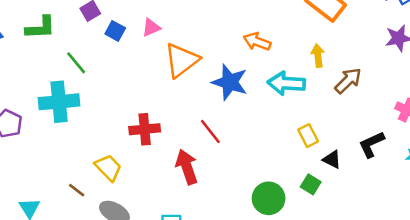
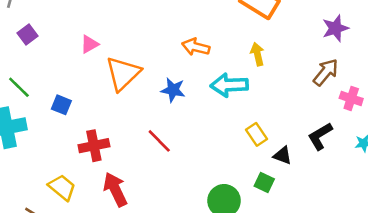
blue square: (115, 31) -> (61, 105), moved
brown arrow: (348, 81) -> (326, 72), moved
blue star: (230, 82) -> (173, 90), size x0.7
red arrow: (187, 167) -> (115, 189), moved

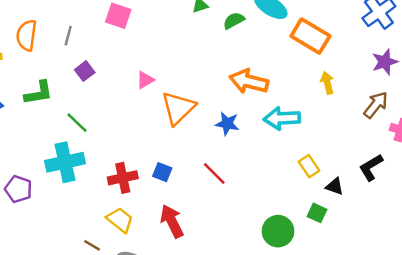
orange arrow: (196, 47) -> (249, 81), size x1.4
yellow arrow: (257, 54) -> (327, 83), moved
blue square: (61, 105) -> (162, 172), moved
red cross: (94, 146) -> (123, 178), moved

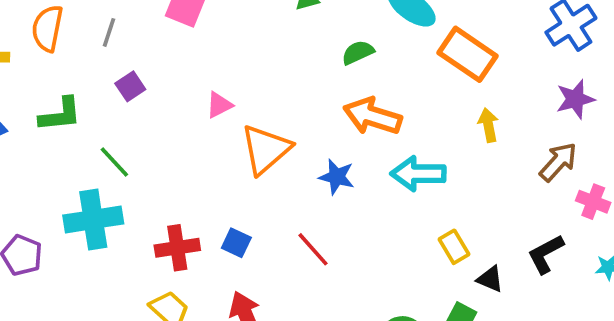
green semicircle: (234, 21) -> (358, 52), moved

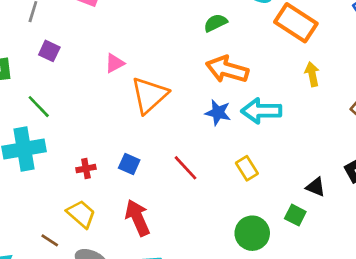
purple square: (130, 86) -> (49, 51), turned -30
blue star: (337, 177) -> (218, 113), moved
yellow rectangle: (454, 247) -> (247, 168), moved
red cross: (177, 248) -> (86, 169), size x0.6

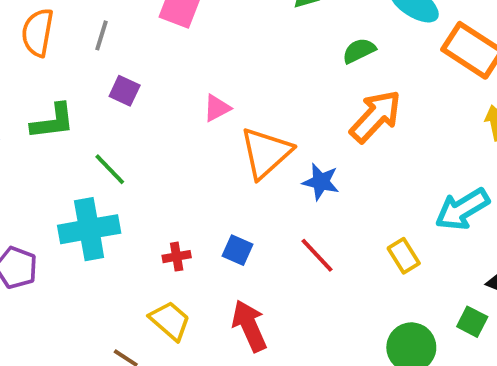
orange arrow: (227, 69) -> (376, 116), turned 117
cyan arrow: (261, 111) -> (462, 209), moved, turned -30
blue star: (218, 113) -> (321, 182), moved

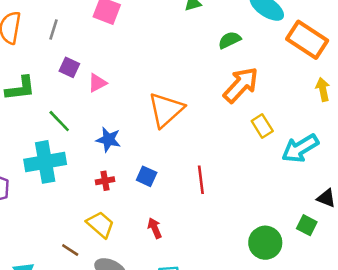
pink triangle: (217, 108) -> (97, 83), moved
blue star: (321, 182) -> (108, 140), moved
red line: (317, 255) -> (201, 180), turned 36
yellow rectangle: (404, 256) -> (262, 126), moved
red arrow: (249, 326) -> (155, 228), size x0.6

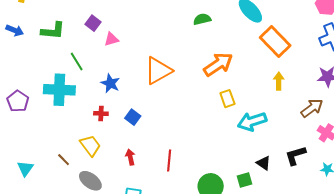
green semicircle: (229, 40) -> (202, 19), moved
red line: (201, 180) -> (169, 160), moved
green square: (307, 225) -> (244, 180), turned 35

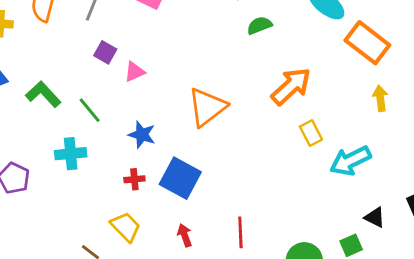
green L-shape: (53, 31) -> (43, 94), moved, turned -130
cyan cross: (59, 90) -> (71, 154), size x0.7
blue square: (133, 117) -> (180, 178), size x1.8

